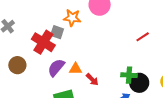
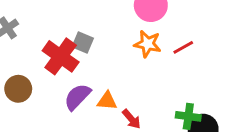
orange star: (72, 18) -> (148, 44), moved
red line: (143, 37) -> (183, 47), moved

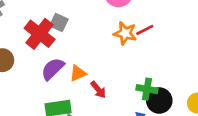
orange star: (148, 44) -> (125, 33), moved
orange triangle: (107, 101) -> (78, 73), turned -30

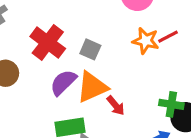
gray square: (59, 23) -> (90, 49), moved
orange triangle: (78, 73) -> (92, 87), size x1.6

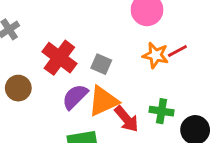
green cross: (171, 104) -> (162, 111), moved
red arrow: (116, 106) -> (126, 119), size x1.4

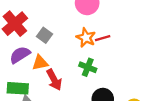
orange triangle: (103, 101) -> (40, 63), size x0.7
green cross: (162, 111) -> (88, 67), moved

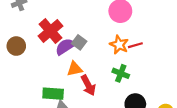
purple semicircle: (20, 55) -> (65, 47), moved

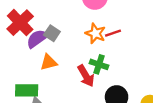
red arrow: (88, 85) -> (86, 76), moved

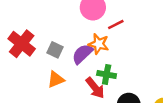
red line: (113, 33) -> (116, 24), moved
purple semicircle: (37, 39) -> (82, 54), moved

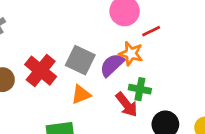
red cross: (22, 44) -> (41, 71), moved
gray square: (55, 50) -> (80, 60), size x1.5

